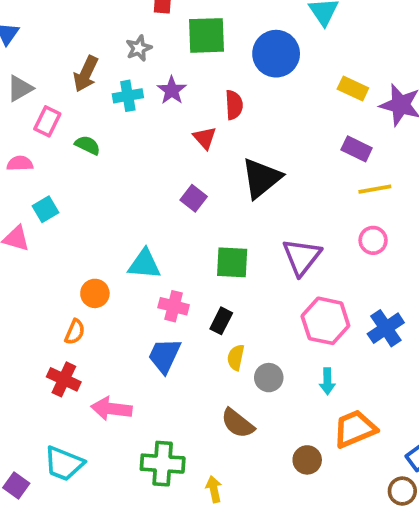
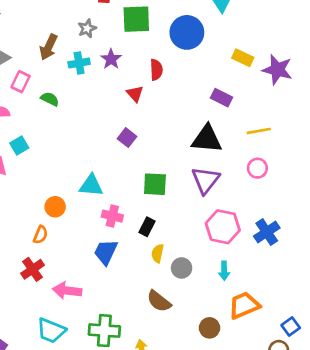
purple rectangle: (357, 149) -> (221, 98), moved
black triangle: (261, 178) -> (207, 139), moved, turned 44
red cross: (64, 379) -> (32, 269), turned 30
cyan trapezoid: (64, 464) -> (51, 331), moved

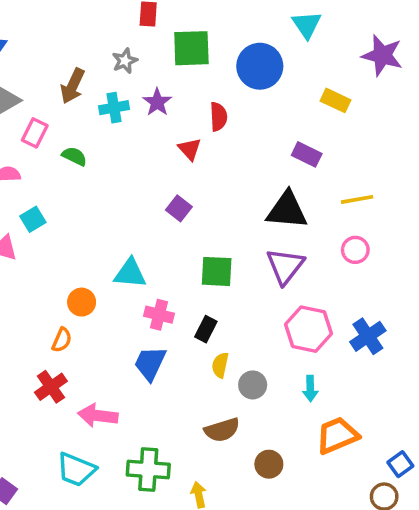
purple star: (277, 70) -> (382, 55), moved
brown semicircle: (159, 301) -> (222, 430), turned -55
brown circle: (209, 328) -> (269, 464), moved

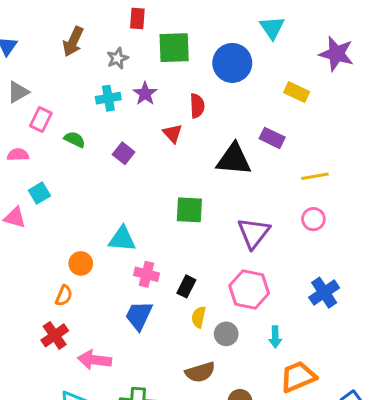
brown arrow: (73, 86) -> (73, 42), moved
purple square: (179, 208) -> (124, 153), moved
black triangle: (287, 210) -> (234, 159), moved
green square: (217, 271) -> (189, 210), moved
pink hexagon: (308, 329) -> (249, 289), moved

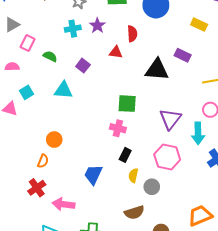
red triangle: (173, 133) -> (116, 52), turned -40
cyan triangle: (122, 239) -> (63, 90), moved
pink cross: (147, 274) -> (118, 128), moved
cyan arrow: (275, 337) -> (198, 133), moved, size x1.5

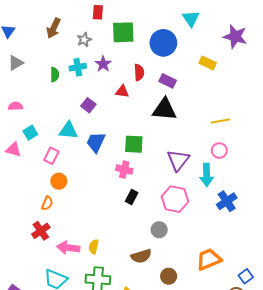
pink rectangle: (28, 43) -> (51, 156), moved
purple rectangle: (183, 55) -> (168, 81), moved
green semicircle: (50, 56) -> (55, 75), moved, turned 64
blue trapezoid: (93, 174) -> (96, 142), moved
yellow semicircle: (133, 175) -> (94, 247), moved

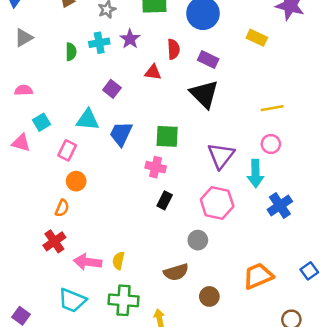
black triangle: (164, 109) -> (204, 94), turned 40
blue square: (246, 276) -> (309, 271), moved

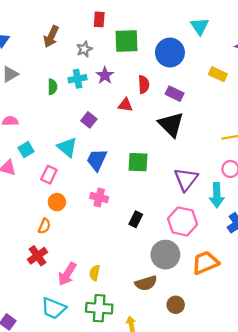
cyan triangle: (88, 120) -> (67, 147), turned 35
pink cross: (156, 167) -> (99, 197), moved
gray circle: (198, 240) -> (165, 255), size x1.6
pink arrow: (88, 262) -> (67, 274), turned -65
orange trapezoid: (258, 276) -> (205, 263), moved

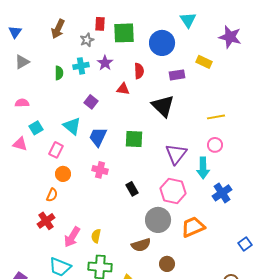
red rectangle: (99, 19) -> (100, 24), moved
purple rectangle: (175, 94) -> (177, 75), moved, turned -35
black rectangle: (136, 219) -> (132, 189), turned -56

